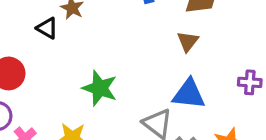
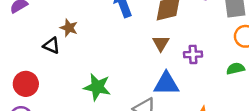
purple cross: (250, 82) -> (193, 54), moved

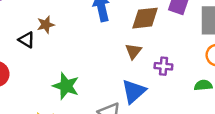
brown star: (69, 28) -> (46, 25), turned 30
blue triangle: (166, 84) -> (134, 91), turned -48

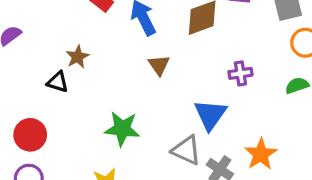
brown triangle: (133, 51) -> (159, 65), moved

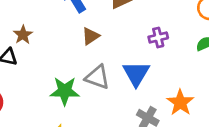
brown triangle: (159, 65) -> (91, 36), turned 36
gray triangle: (186, 150) -> (97, 77), moved

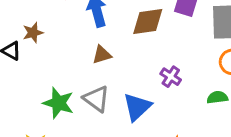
purple cross: (158, 37) -> (171, 77), turned 30

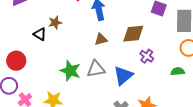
brown diamond: (148, 22) -> (133, 34), moved
gray triangle: (96, 99) -> (96, 69), turned -48

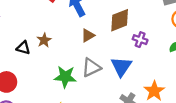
brown star: (55, 23) -> (44, 40), moved

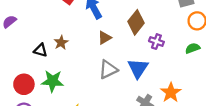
brown diamond: (120, 20) -> (136, 22), turned -30
green star: (65, 77) -> (53, 81), moved

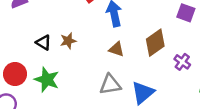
brown triangle: (105, 38) -> (116, 49), turned 32
purple cross: (156, 42) -> (182, 62), moved

